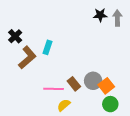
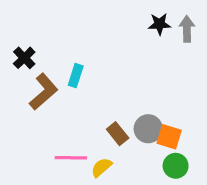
orange square: (106, 86) -> (169, 137), turned -35
pink line: (54, 89) -> (71, 158), moved

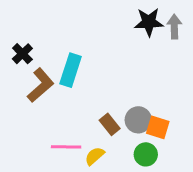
black star: (159, 24) -> (149, 22), size x1.4
cyan rectangle: (76, 76) -> (71, 70), size x1.5
green circle: (176, 166) -> (146, 154), moved

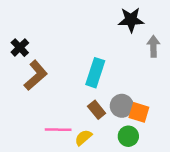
gray arrow: (174, 27) -> (153, 46), moved
cyan rectangle: (71, 70) -> (95, 73), moved

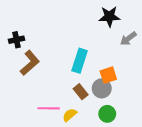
gray arrow: (153, 46) -> (128, 39), turned -126
black cross: (20, 48) -> (17, 40), turned 32
orange square: (139, 112) -> (108, 75), moved, turned -35

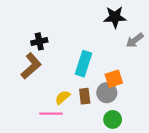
black cross: (17, 40) -> (39, 41), moved
brown rectangle: (81, 92) -> (85, 96), turned 32
yellow semicircle: (70, 115) -> (63, 97), moved

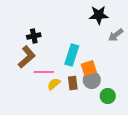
orange square: (114, 79) -> (89, 68), moved
pink line: (51, 114) -> (44, 72), moved
green circle: (113, 119) -> (108, 96), moved

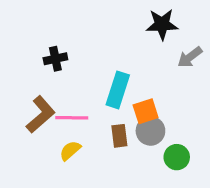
brown L-shape: (27, 57) -> (41, 114), moved
yellow semicircle: (54, 84) -> (70, 151), moved

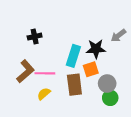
black star: (162, 24) -> (96, 49), moved
gray circle: (150, 131) -> (107, 84), moved
brown rectangle: (119, 136) -> (74, 85), size x1.5

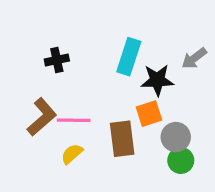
cyan rectangle: (73, 56) -> (129, 57), moved

